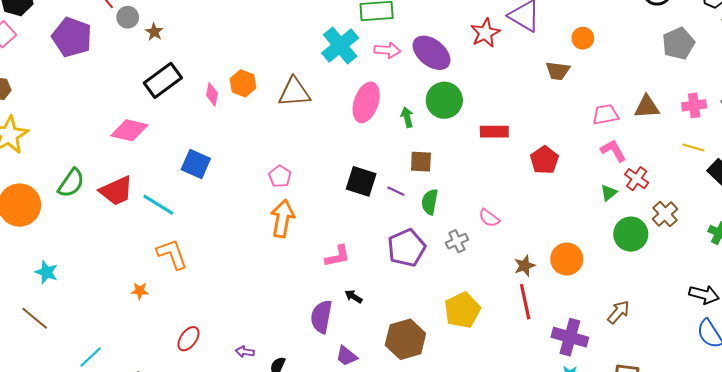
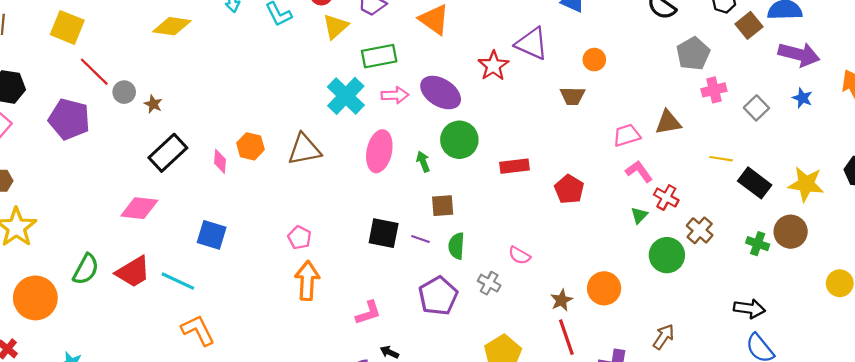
pink cross: (694, 105) -> (714, 90), moved
gray cross: (457, 241) -> (489, 283), turned -30

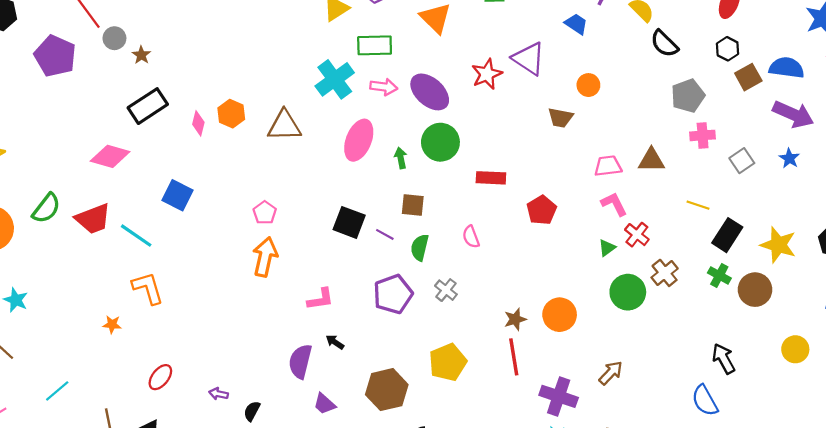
black rectangle: (755, 183) -> (727, 235), turned 76
green cross: (758, 244) -> (719, 275), moved
pink semicircle: (519, 255) -> (471, 237), moved, turned 30
black arrow: (749, 309) -> (724, 359), moved, turned -136

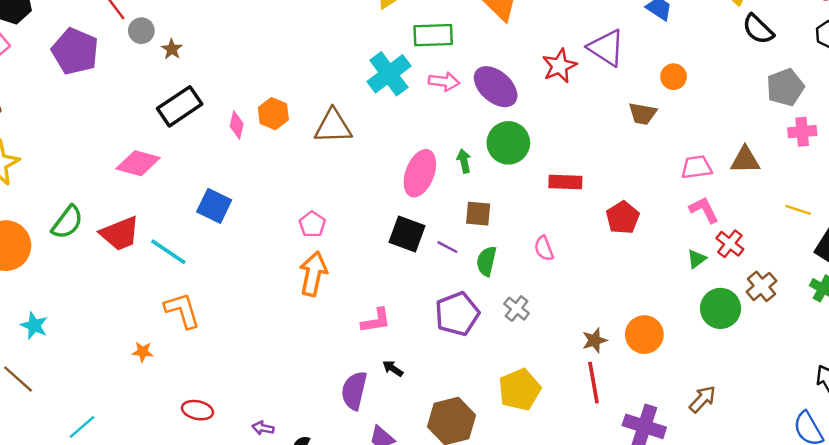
pink ellipse: (359, 140) -> (420, 173), moved
red ellipse: (160, 377) -> (197, 410), turned 64

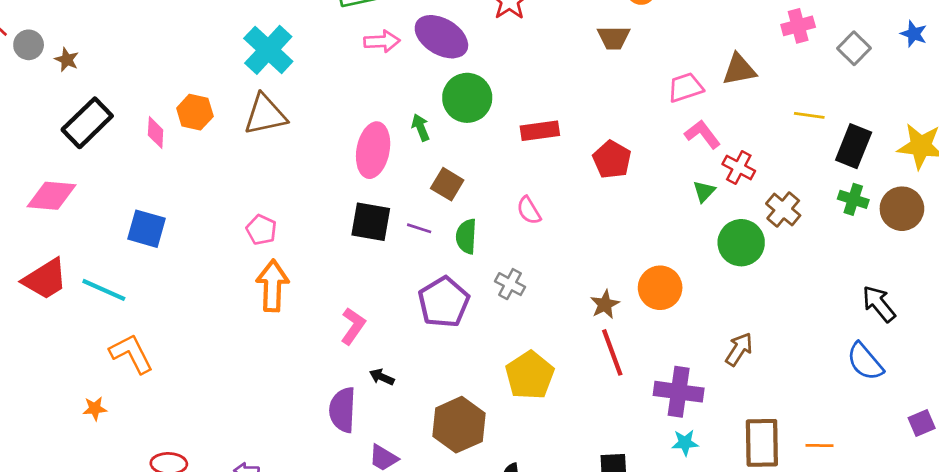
cyan cross: (389, 74) -> (268, 50), moved
brown square: (478, 214) -> (447, 184), turned 36
pink L-shape: (376, 321) -> (353, 326), turned -36

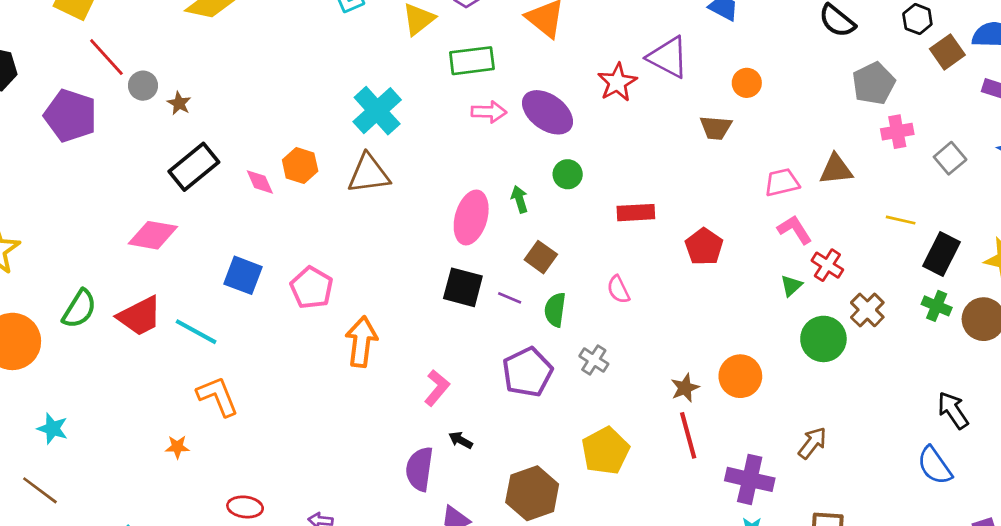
green circle: (467, 98) -> (568, 174), size x0.6
pink diamond: (156, 132) -> (260, 182), turned -32
pink pentagon: (261, 230) -> (312, 288), moved, size x1.4

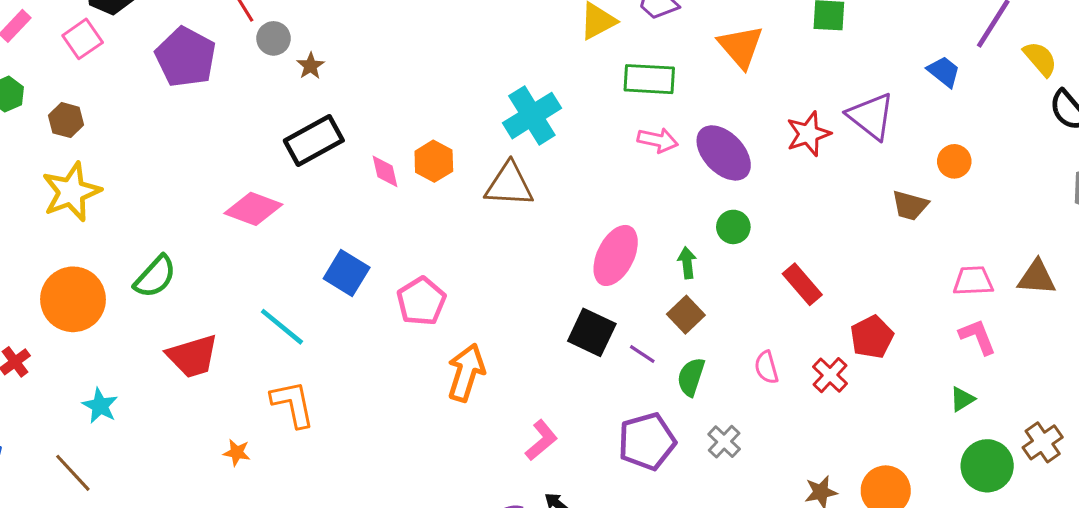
green arrow: (520, 199) -> (687, 263), moved
red rectangle: (636, 213) -> (802, 284), turned 42
red cross: (827, 265) -> (830, 375), moved
red trapezoid: (140, 316) -> (192, 356), moved

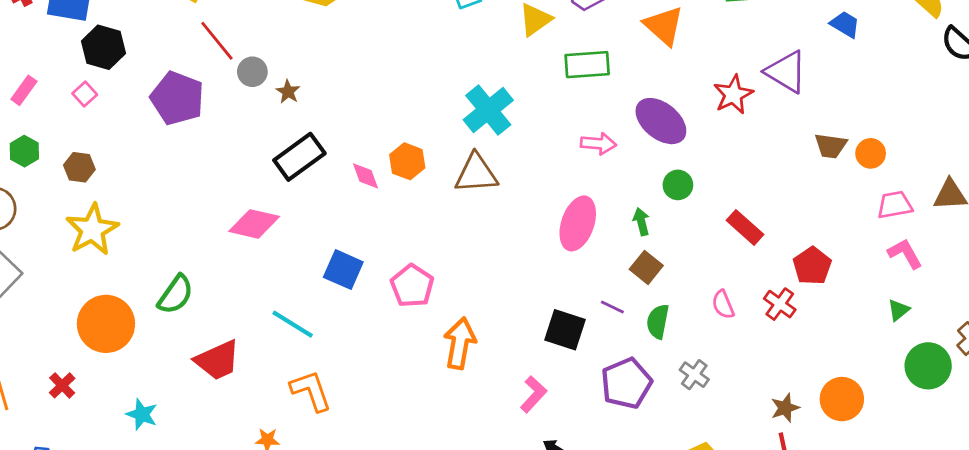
pink square: (83, 39) -> (85, 94), size x0.7
pink arrow: (658, 140) -> (598, 144), moved
orange circle: (954, 161) -> (871, 153), moved
black square: (592, 332) -> (565, 330), moved

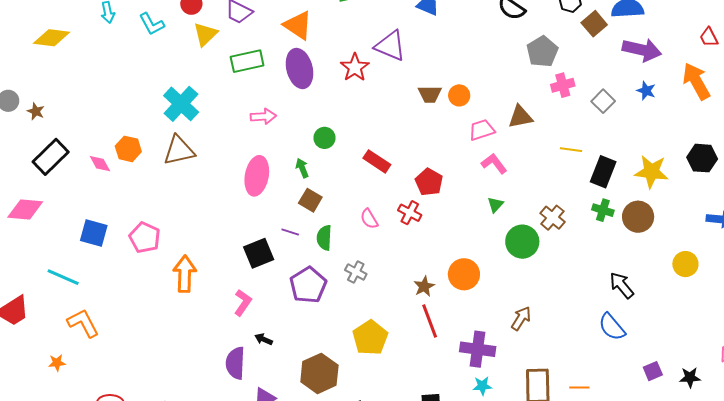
purple ellipse: (661, 121) -> (299, 69), moved, turned 45
black square: (565, 330) -> (259, 253), turned -32

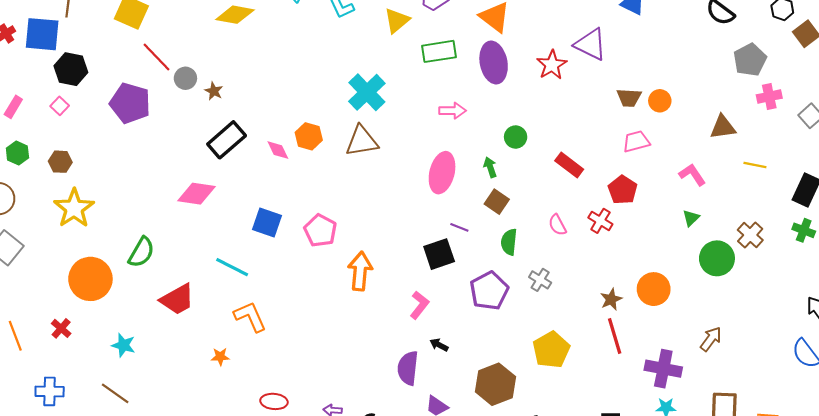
pink trapezoid: (482, 130) -> (636, 141), moved
yellow line: (571, 150) -> (755, 165), moved
purple line: (290, 232) -> (459, 227), moved

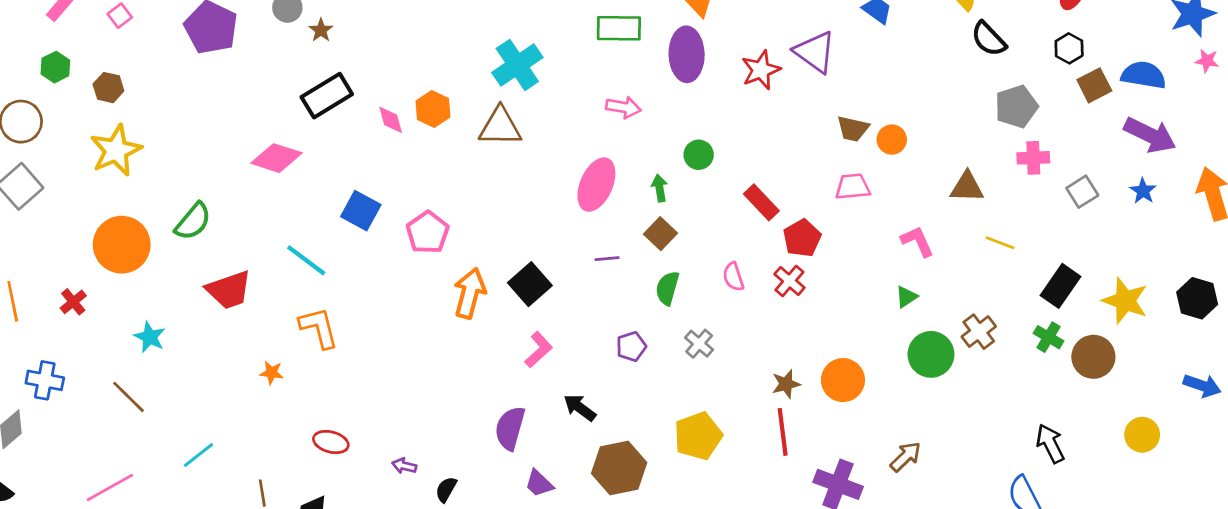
red pentagon: (623, 190) -> (802, 238), moved
purple line: (459, 227) -> (607, 259), turned -36
black square: (439, 254) -> (530, 284), moved, turned -32
purple pentagon: (489, 291) -> (631, 347), size x0.6
black arrow: (439, 345) -> (580, 408), moved, size x1.4

